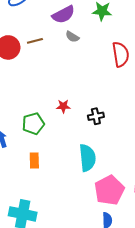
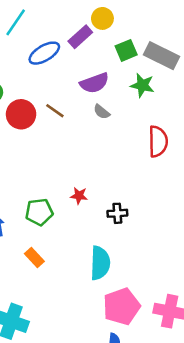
brown line: (35, 41) -> (55, 111), turned 42
orange rectangle: (34, 161) -> (34, 258), turned -49

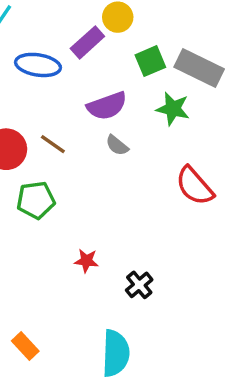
blue ellipse: (44, 53) -> (38, 65), turned 40
red semicircle: (158, 141) -> (195, 186), turned 140
green pentagon: (39, 212) -> (36, 200), moved
black cross: (117, 213) -> (139, 285), turned -36

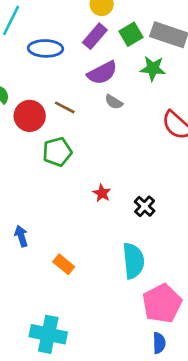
purple rectangle: (87, 42) -> (95, 36), moved
red star: (86, 261) -> (102, 193), turned 30

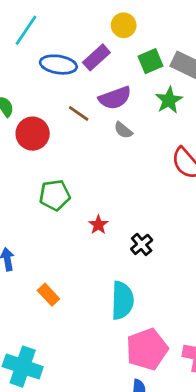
purple rectangle: (95, 36) -> (96, 57), moved
green star: (153, 68) -> (169, 100), turned 30
brown line: (65, 107) -> (79, 113), moved
green pentagon: (57, 152) -> (55, 195), moved

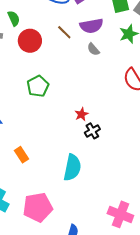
green pentagon: (55, 195) -> (38, 86), turned -30
red star: (98, 225) -> (82, 114), moved
pink pentagon: (147, 349) -> (38, 207), moved

